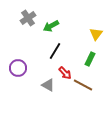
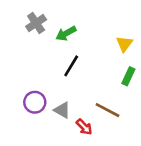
green rectangle: (90, 59) -> (128, 76), moved
purple circle: (18, 68) -> (35, 102), moved
red arrow: (65, 73) -> (84, 127), moved

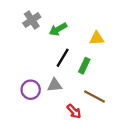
yellow triangle: (124, 44) -> (97, 38), moved, turned 49
green rectangle: (128, 76) -> (84, 66), moved
gray triangle: (62, 110) -> (55, 85), moved, turned -35

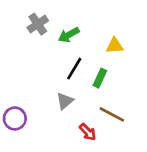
gray triangle: (55, 85) -> (65, 101), turned -35
purple circle: (31, 90) -> (15, 118), moved

